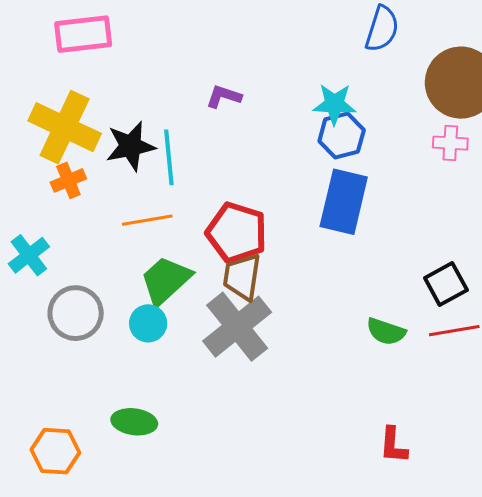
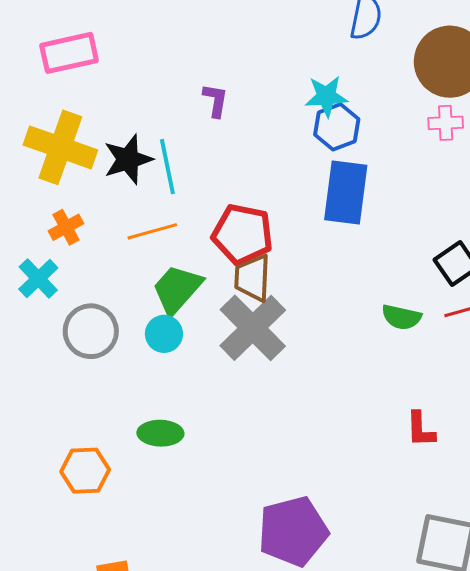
purple L-shape: (224, 96) -> (215, 100), turned 87
orange cross: (68, 180) -> (66, 227), moved

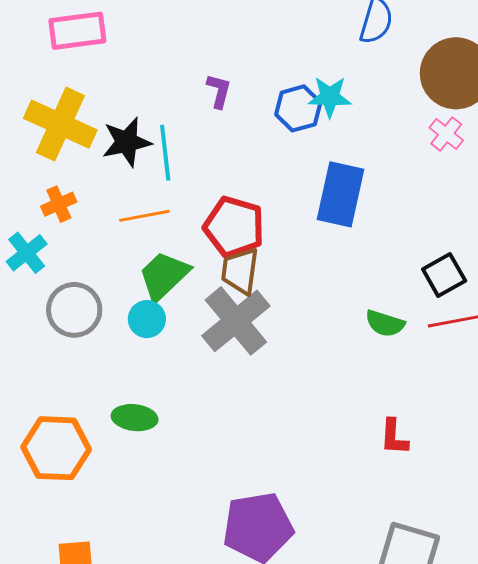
pink cross: (446, 123) -> (446, 134), turned 36
blue hexagon: (337, 127) -> (298, 108), moved
orange hexagon: (85, 471) -> (56, 448), size x1.4

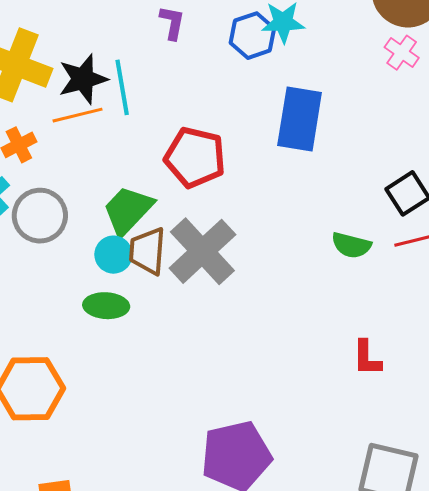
orange line: (144, 216) -> (77, 115), moved
brown trapezoid: (240, 271) -> (147, 251), moved
gray circle: (74, 310) -> (40, 216), moved
green ellipse: (135, 418) -> (106, 306), moved

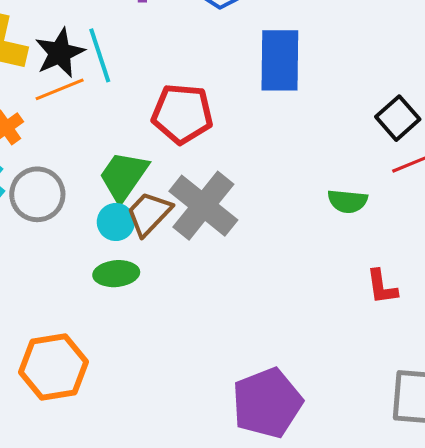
green semicircle: (351, 245) -> (348, 201), moved
brown trapezoid: (147, 251) -> (149, 214), turned 48

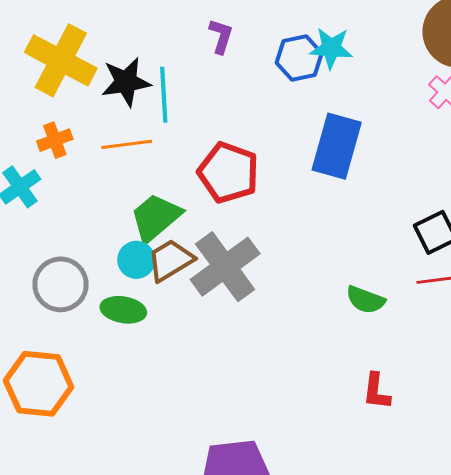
orange line: (60, 89) -> (127, 144), moved
gray circle: (37, 194) -> (60, 284), moved

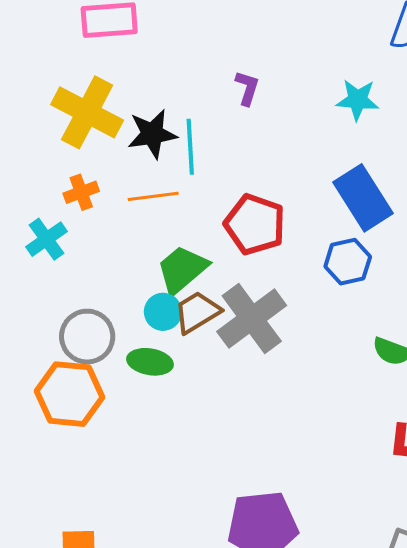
blue hexagon: (299, 58) -> (348, 262), moved
blue rectangle: (337, 146) -> (363, 198), turned -48
orange hexagon: (39, 384) -> (69, 394), moved

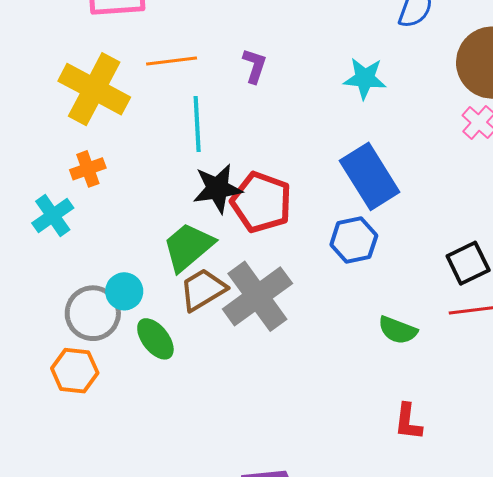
black star: (152, 134) -> (217, 189), moved
orange line: (153, 196) -> (172, 61), moved
cyan circle: (163, 312) -> (124, 291), moved
green ellipse: (150, 362) -> (155, 339), turned 42
orange hexagon: (69, 394) -> (75, 371), size x0.7

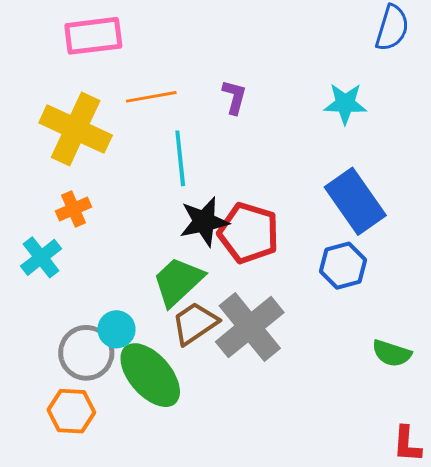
green ellipse: (155, 339) -> (150, 375), size x1.6

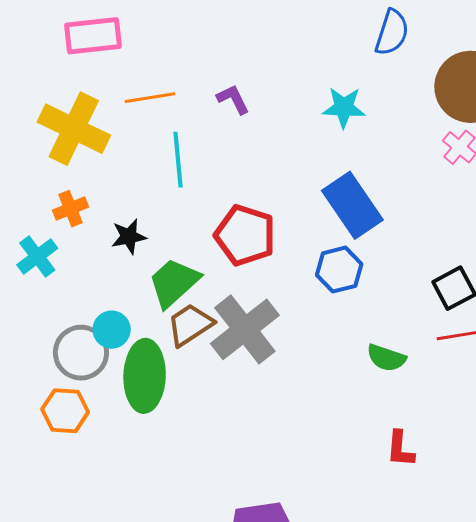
purple L-shape: (234, 97) -> (233, 99), turned -42
black star: (204, 222) -> (129, 237), moved, size x0.7
green ellipse: (150, 375) -> (145, 376), turned 42

